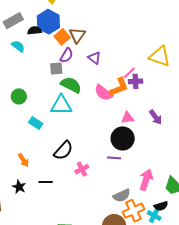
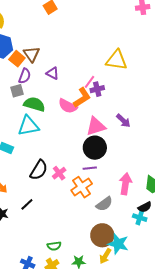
pink triangle: (127, 118) -> (96, 126), size x1.5
pink cross: (82, 169) -> (59, 173), moved
black line: (46, 182) -> (27, 204), turned -32
orange cross: (133, 211) -> (82, 187), moved

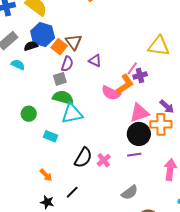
green semicircle: (34, 104) -> (63, 98), moved
orange cross: (82, 187) -> (161, 124), moved, turned 35
gray semicircle: (104, 204) -> (130, 192), moved

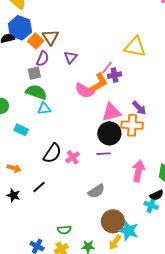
purple triangle: (95, 61) -> (71, 57), turned 40
cyan triangle: (72, 114) -> (44, 109), size x0.6
orange arrow: (46, 175) -> (14, 168), turned -32

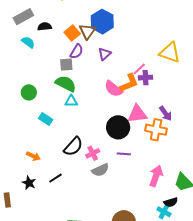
blue hexagon: (20, 28) -> (102, 22), moved
black circle: (109, 133) -> (118, 127), moved
gray semicircle: (96, 191) -> (100, 170), moved

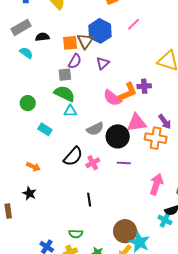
orange square: (72, 33) -> (70, 43), turned 35
pink line: (139, 69) -> (133, 24), moved
gray semicircle: (100, 170) -> (95, 129), moved
black line: (55, 178) -> (89, 200), moved, turned -64

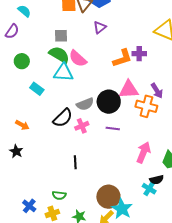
purple semicircle: (75, 61) -> (12, 31), moved
pink semicircle: (112, 98) -> (78, 59), moved
cyan triangle: (70, 111) -> (64, 73), size x1.5
gray semicircle: (95, 129) -> (85, 104), moved

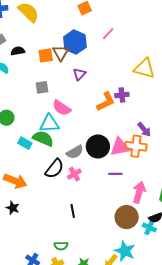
green semicircle: (59, 55) -> (43, 138), moved
pink triangle: (129, 89) -> (120, 147), moved
orange arrow: (22, 125) -> (15, 181), size x1.6
purple line: (113, 129) -> (115, 174), moved
brown circle: (108, 197) -> (127, 217), moved

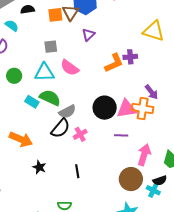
cyan triangle: (49, 124) -> (44, 72), moved
gray semicircle: (75, 152) -> (67, 112), moved
black star: (13, 208) -> (39, 167), moved

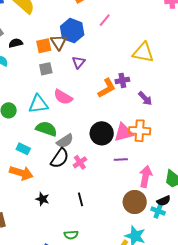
gray square: (51, 47) -> (46, 69), moved
purple arrow: (151, 92) -> (145, 98), moved
cyan rectangle: (32, 102) -> (23, 149), moved

